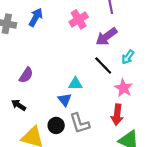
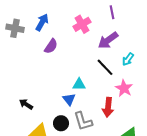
purple semicircle: (26, 75) -> (51, 46), moved
red arrow: (117, 115) -> (108, 107), moved

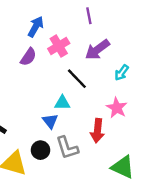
purple line: (112, 12) -> (89, 16), moved
blue arrow: (42, 22) -> (36, 27), moved
pink cross: (82, 24) -> (59, 46), moved
black line: (105, 67) -> (77, 79), moved

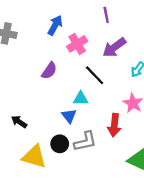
purple semicircle: (28, 57) -> (49, 71), moved
gray L-shape: (67, 148) -> (85, 141), turned -85

